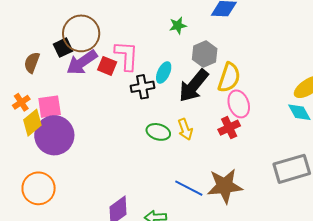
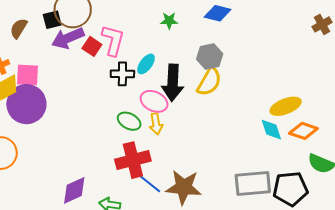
gray hexagon: (205, 54) -> (210, 57), moved
black arrow: (194, 86) -> (173, 83), turned -48
pink ellipse: (239, 104) -> (154, 101), moved, turned -56
red cross: (229, 128) -> (133, 160), moved, size x1.6

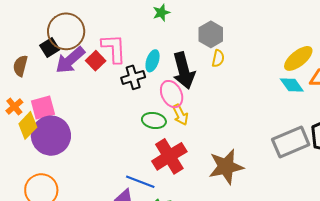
red square: (92, 46) -> (96, 61), turned 30
yellow semicircle: (209, 82) -> (218, 58), size x0.6
pink ellipse: (154, 101) -> (172, 94), turned 56
blue line: (148, 182) -> (140, 182), moved

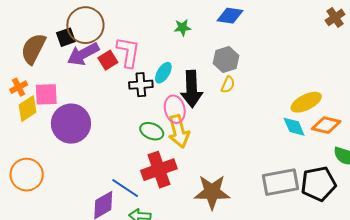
brown semicircle: (20, 66) -> (33, 49), size x1.5
yellow arrow: (180, 115) -> (179, 131), size x1.5
purple circle: (51, 136) -> (71, 124), moved

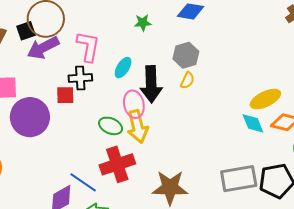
red square: (108, 60) -> (65, 95), moved, turned 30
black cross: (141, 85) -> (80, 78), moved

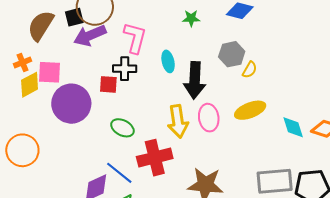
cyan ellipse: (123, 68) -> (168, 61), turned -50
yellow semicircle: (187, 80) -> (250, 70), moved
yellow ellipse: (265, 99) -> (250, 110), moved
pink ellipse: (134, 104) -> (209, 118), moved
green ellipse: (111, 126) -> (122, 128), moved

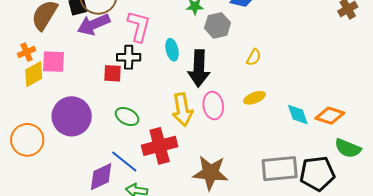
gray hexagon: (232, 54) -> (218, 25), moved
purple circle: (71, 104) -> (72, 116), moved
yellow ellipse: (250, 110) -> (255, 98), size x0.7

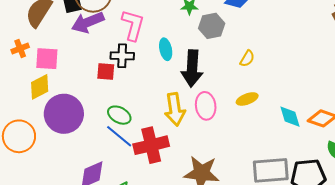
yellow diamond: (34, 74) -> (40, 87), moved
blue line: (124, 162) -> (119, 136), moved

